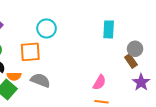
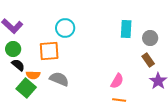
gray circle: (135, 49) -> (150, 38), moved

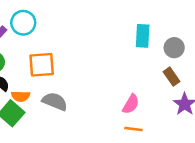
cyan circle: (65, 28) -> (23, 23), moved

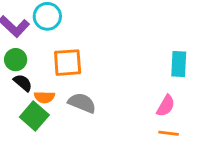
cyan rectangle: (143, 36) -> (179, 64), moved

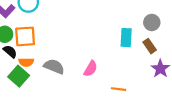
orange square: (68, 63) -> (25, 36), moved
pink semicircle: (166, 106) -> (91, 69), moved

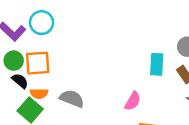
pink semicircle: (91, 69) -> (133, 101), moved

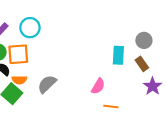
cyan circle: (42, 23) -> (30, 28), moved
gray semicircle: (72, 99) -> (47, 84), turned -66

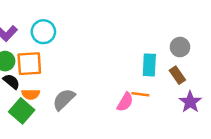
orange line: (111, 106) -> (140, 94), moved

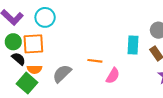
orange line: (140, 94) -> (95, 61), moved

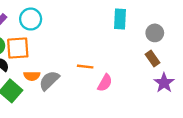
cyan rectangle: (133, 45) -> (120, 19), moved
orange semicircle: (34, 69) -> (32, 76), moved

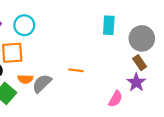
gray circle: (155, 33) -> (142, 38), size x1.5
pink semicircle: (105, 83) -> (115, 99), moved
purple star: (164, 83) -> (136, 82), moved

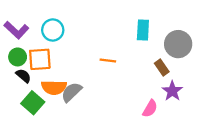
brown rectangle: (140, 63) -> (162, 68), moved
orange line: (76, 70) -> (108, 60), moved
orange semicircle: (25, 79) -> (54, 87), size x1.5

